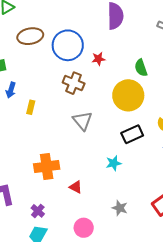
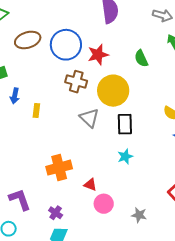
red star: (98, 59) -> (98, 55), size x1.5
yellow circle: (128, 95) -> (113, 91), moved
black rectangle: (132, 134) -> (125, 124), moved, turned -60
gray star: (120, 208) -> (139, 215), moved
pink circle: (84, 228) -> (104, 204), moved

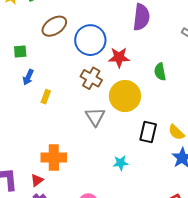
brown ellipse: (28, 40) -> (54, 26), turned -30
black rectangle: (125, 124) -> (148, 132), moved
red triangle: (90, 185) -> (37, 180), moved, turned 48

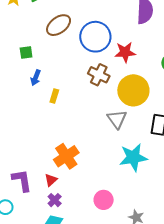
gray triangle: (95, 117) -> (117, 119), moved
orange cross: (54, 158) -> (66, 156), turned -30
cyan star: (121, 163) -> (133, 157), size x1.8

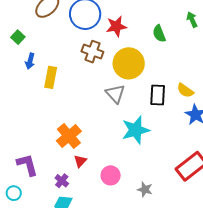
green square: (26, 53) -> (18, 37), turned -32
yellow rectangle: (54, 96) -> (51, 77), size x1.5
red triangle: (51, 180) -> (80, 161), moved

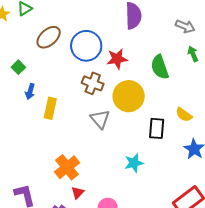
green semicircle: (159, 34) -> (160, 67), size x1.4
yellow semicircle: (185, 90) -> (184, 115), moved
gray triangle: (115, 94) -> (100, 119), moved
cyan star: (136, 130) -> (134, 163), size x0.7

